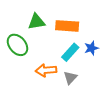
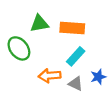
blue star: (91, 48) -> (98, 77), moved
gray triangle: (70, 78) -> (76, 84), turned -48

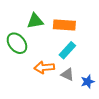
blue star: (98, 77) -> (88, 82), moved

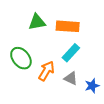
green ellipse: (17, 43) -> (21, 58), moved
orange arrow: (44, 67) -> (46, 71), turned 126

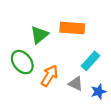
green triangle: (37, 22) -> (39, 35), moved, turned -30
cyan rectangle: (71, 53) -> (90, 61), moved

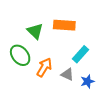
green triangle: (39, 35) -> (35, 31), turned -36

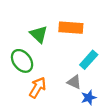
orange arrow: (44, 67) -> (38, 88), moved
blue star: (87, 81) -> (89, 98), moved

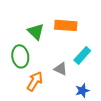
green ellipse: (22, 61) -> (20, 56), turned 30
gray triangle: (74, 82) -> (61, 69), moved

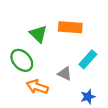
green ellipse: (20, 56) -> (22, 60), turned -35
orange arrow: (35, 81) -> (37, 87), turned -102

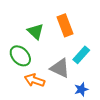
orange rectangle: (70, 27) -> (65, 25), turned 65
gray triangle: (65, 74) -> (60, 68), size x1.5

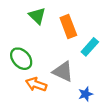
green triangle: (36, 31) -> (37, 16), moved
cyan rectangle: (81, 55) -> (90, 47), moved

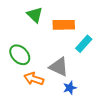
orange rectangle: (68, 27) -> (64, 25), turned -70
blue star: (85, 94) -> (70, 88), moved

